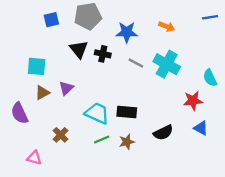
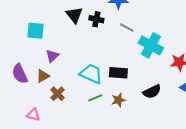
cyan cross: (167, 64) -> (151, 45), moved
purple triangle: (66, 88) -> (52, 56), moved
brown triangle: (42, 93) -> (43, 76), moved

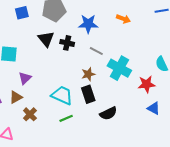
black rectangle: (118, 73) -> (88, 94), turned 66
black semicircle: (152, 92) -> (108, 113), moved
brown star: (118, 100) -> (88, 74), moved

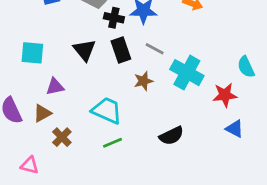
black triangle: (46, 39) -> (84, 50), moved
black cross: (67, 43) -> (114, 18), moved
purple triangle: (25, 78) -> (55, 87), turned 32
black rectangle: (88, 94) -> (121, 50), moved

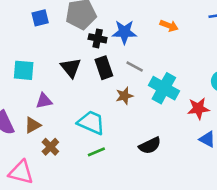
pink triangle: (30, 165) -> (21, 172), size x1.5

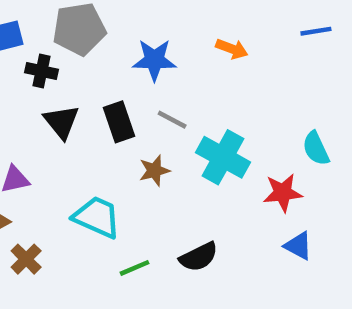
black cross: (98, 38) -> (42, 71), moved
green line: (96, 152) -> (134, 268), moved

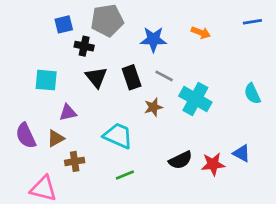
red star: (283, 193) -> (213, 164), moved
brown cross: (26, 259) -> (75, 161), turned 36
green line: (134, 268) -> (125, 175), moved

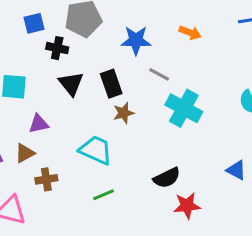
gray line: (164, 76) -> (159, 74), moved
brown star: (153, 107) -> (124, 113), moved
red star: (213, 164) -> (187, 206), moved

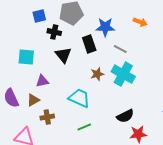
black rectangle: (111, 84) -> (89, 44), moved
cyan cross: (184, 108) -> (123, 74), moved

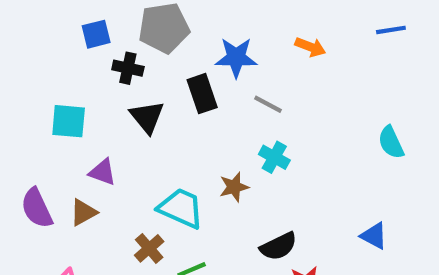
brown star: (97, 74) -> (234, 187), moved
cyan cross: (123, 74) -> (274, 157), size x0.6
purple triangle: (42, 81) -> (102, 172), turned 32
brown cross: (47, 117) -> (149, 248), moved, turned -32

